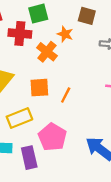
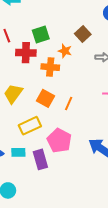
brown square: (87, 16) -> (83, 34), turned 35
orange cross: (47, 52) -> (50, 67), turned -30
orange square: (39, 88) -> (45, 98), turned 36

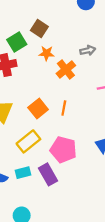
brown square: (83, 34) -> (39, 29), moved
orange cross: (50, 67) -> (66, 69), moved, turned -30
orange square: (45, 98) -> (38, 109), turned 36

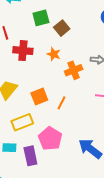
green square: (17, 42) -> (41, 18), moved
orange star: (47, 53) -> (54, 54), moved

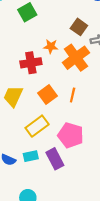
brown square: (62, 28) -> (79, 27), moved
red cross: (23, 51) -> (31, 63), moved
orange cross: (74, 70) -> (76, 58), size x1.4

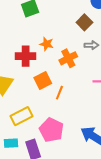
brown square: (79, 27) -> (84, 22), moved
orange cross: (76, 58) -> (68, 58), size x0.7
orange square: (48, 95) -> (43, 80), moved

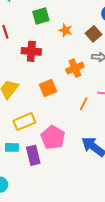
orange star: (47, 44) -> (66, 30), moved
red cross: (26, 56) -> (31, 51), moved
orange line: (59, 93) -> (84, 104), moved

